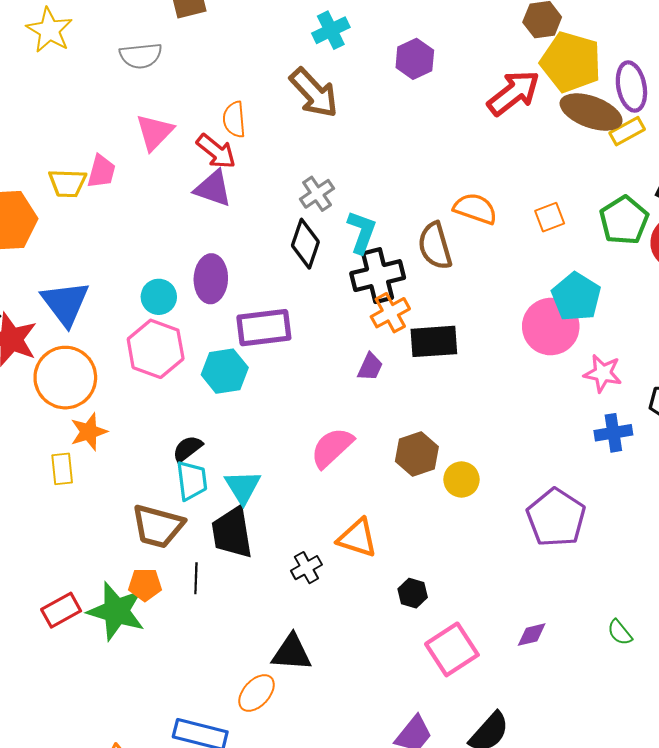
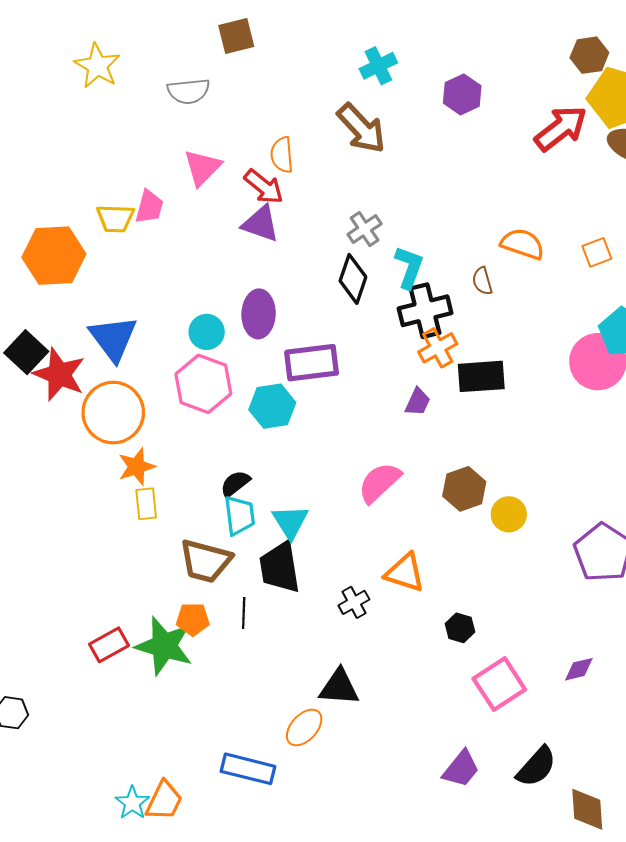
brown semicircle: (435, 246) -> (482, 281), size x0.6
yellow rectangle: (62, 469) -> (146, 504), moved

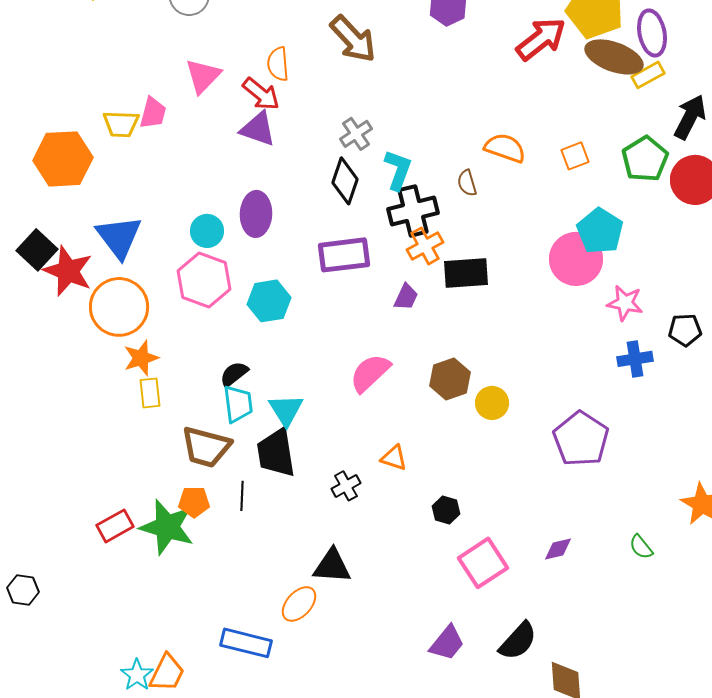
purple rectangle: (312, 363) -> (344, 255), moved
orange triangle: (405, 573) -> (394, 458), size x0.7

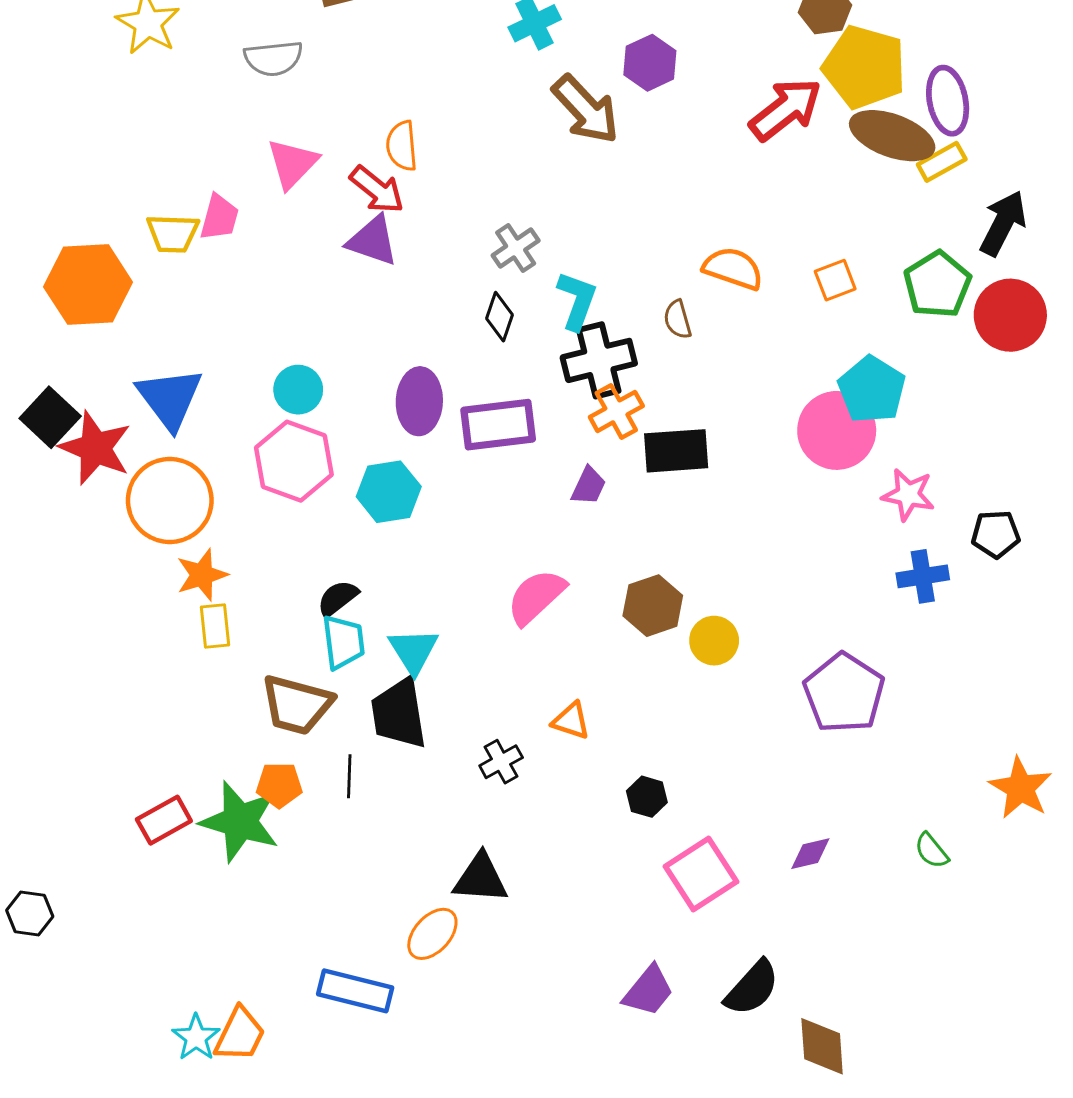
brown arrow: (353, 39) -> (586, 109), moved
black diamond: (345, 181) -> (500, 317), size x0.7
purple ellipse: (256, 214) -> (419, 401), moved

